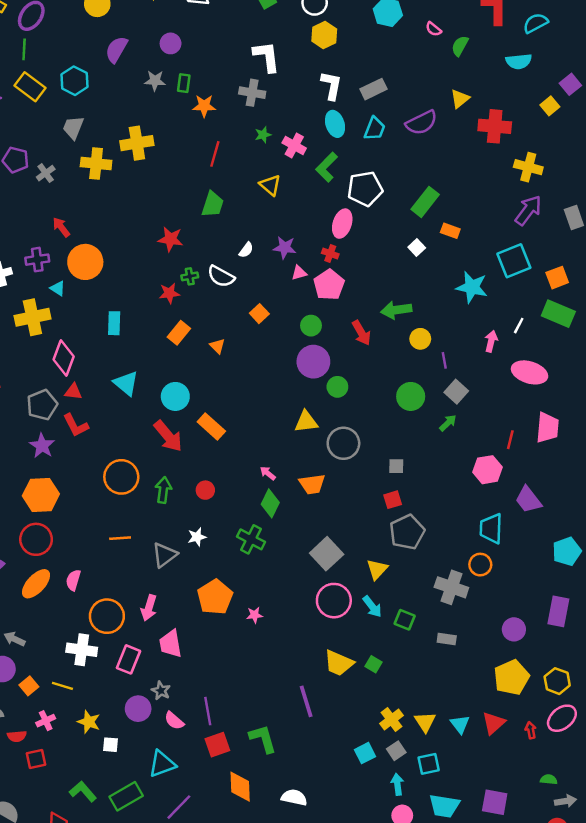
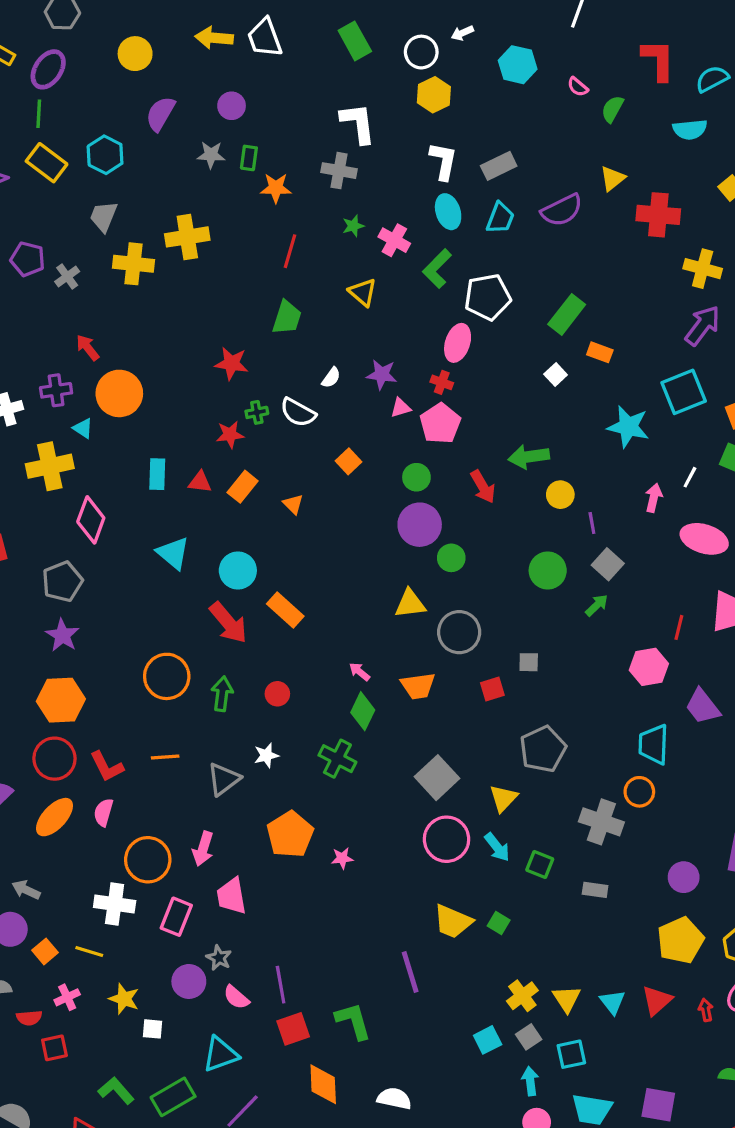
red triangle: (73, 392) -> (200, 482), moved
red L-shape: (76, 425) -> (107, 767), moved
red square: (393, 500) -> (492, 689), moved

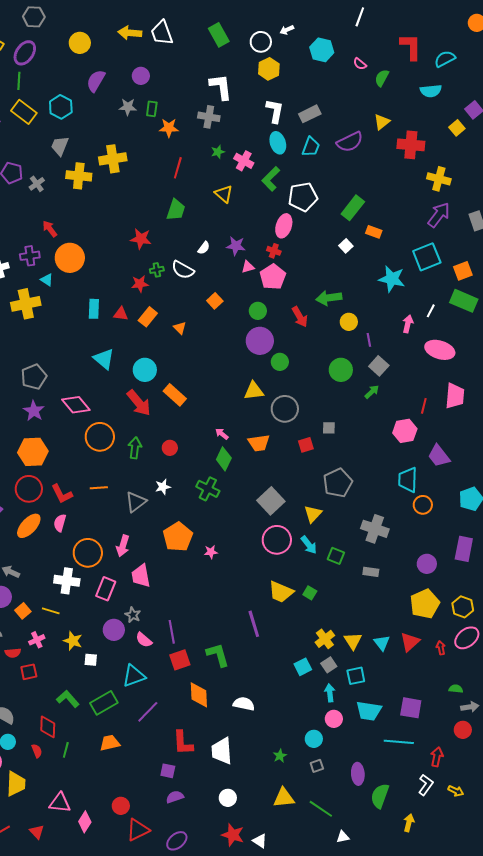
pink diamond: (91, 520) -> (76, 405), moved, turned -60
orange circle: (639, 792) -> (423, 505), moved

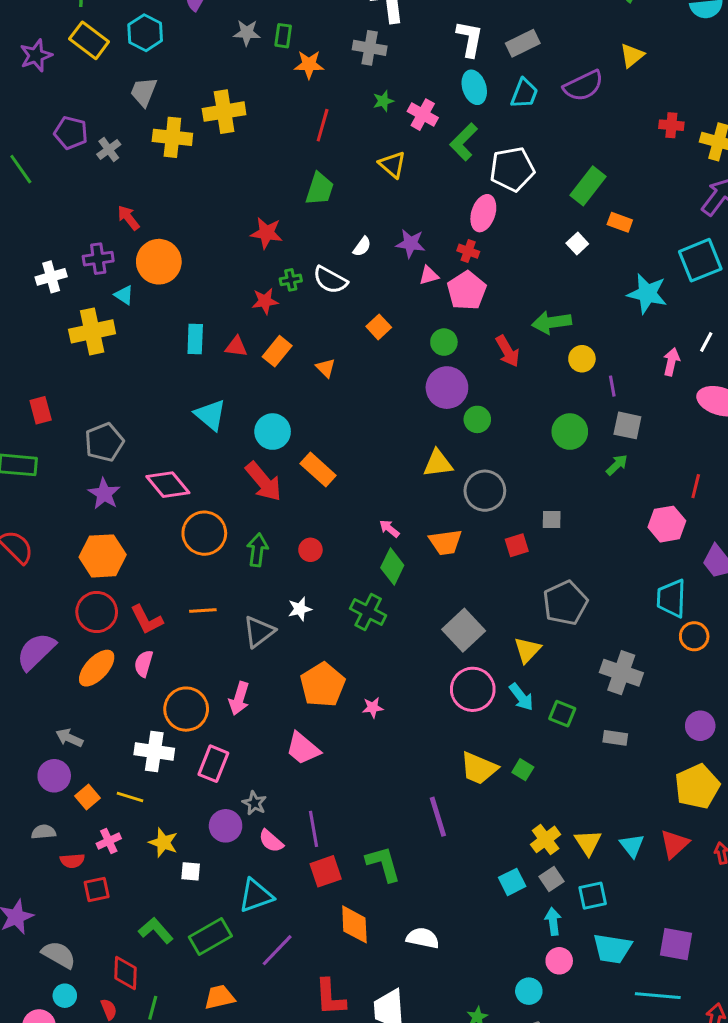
red cross: (411, 145) -> (671, 125), moved, size x0.6
gray square: (379, 366) -> (627, 425), turned -30
pink trapezoid: (141, 576) -> (303, 748), moved, turned -40

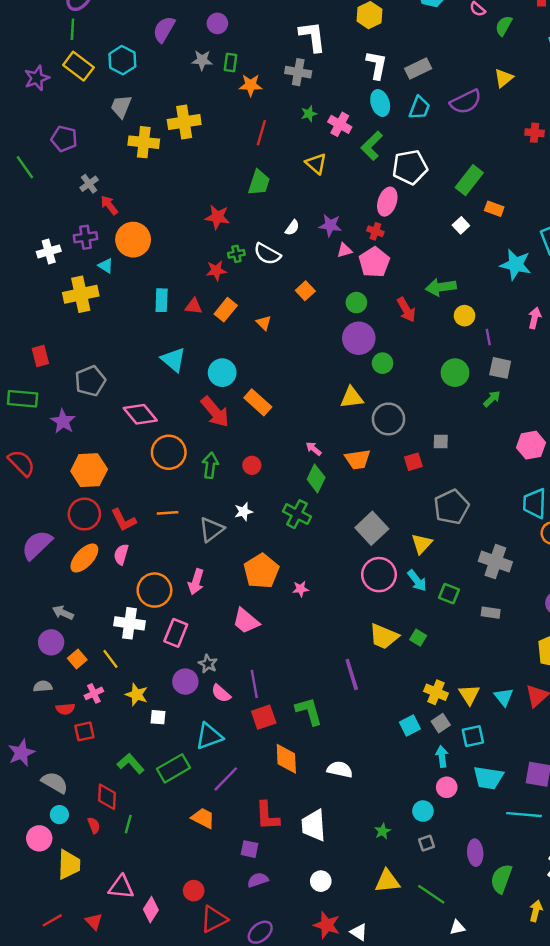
gray cross: (109, 149) -> (89, 184), moved
purple star: (104, 494) -> (63, 421), moved
yellow line: (130, 797) -> (110, 659), turned 36
yellow cross: (546, 839) -> (436, 692), turned -30
orange trapezoid: (219, 997) -> (203, 818), moved, turned 40

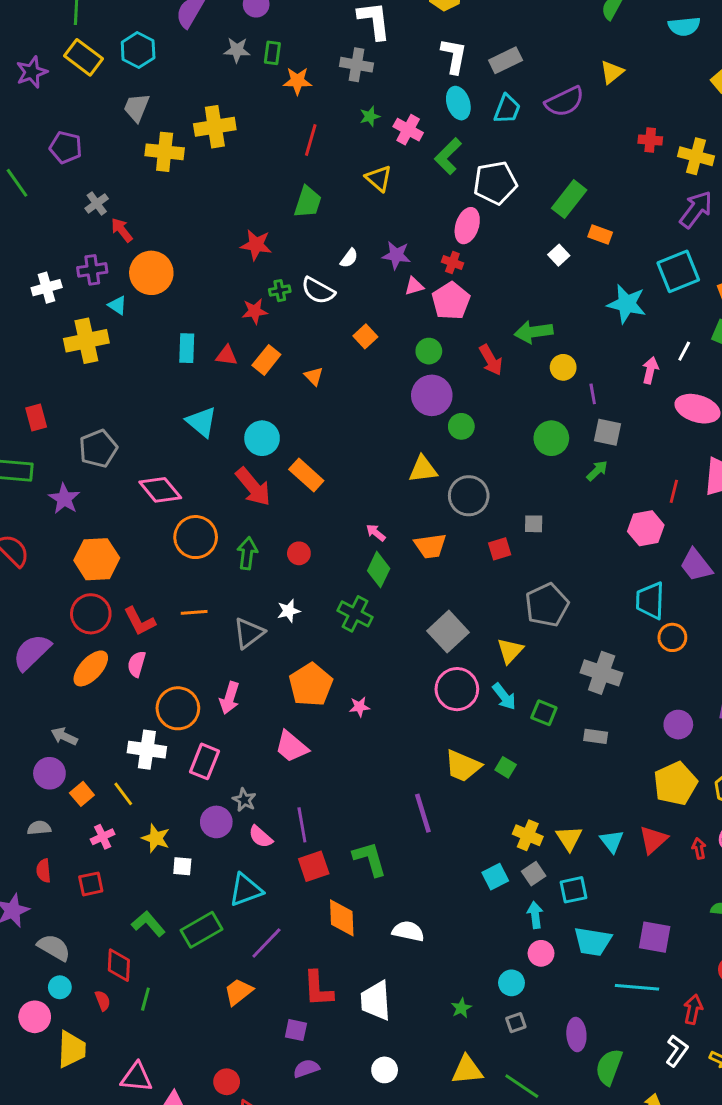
red semicircle: (65, 709) -> (44, 871), moved, turned 90
orange trapezoid: (203, 818) -> (238, 992), turned -65

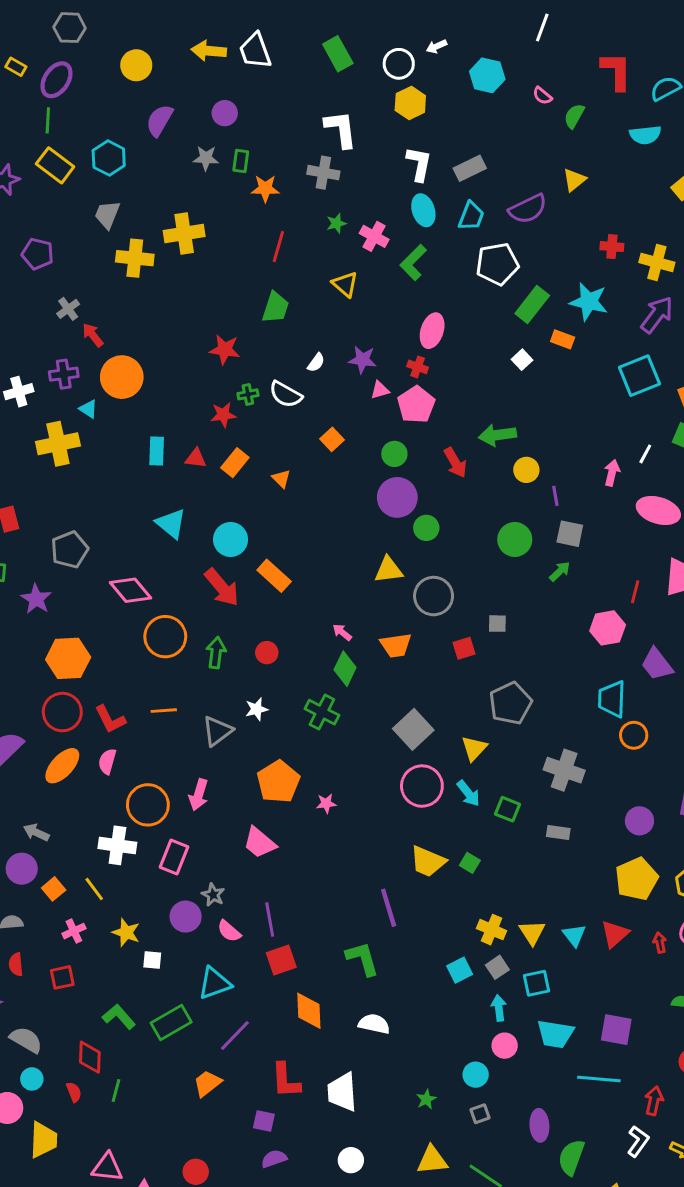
white pentagon: (495, 183) -> (497, 264), moved
cyan star: (627, 304) -> (589, 302), moved
green L-shape: (370, 859) -> (362, 959), moved

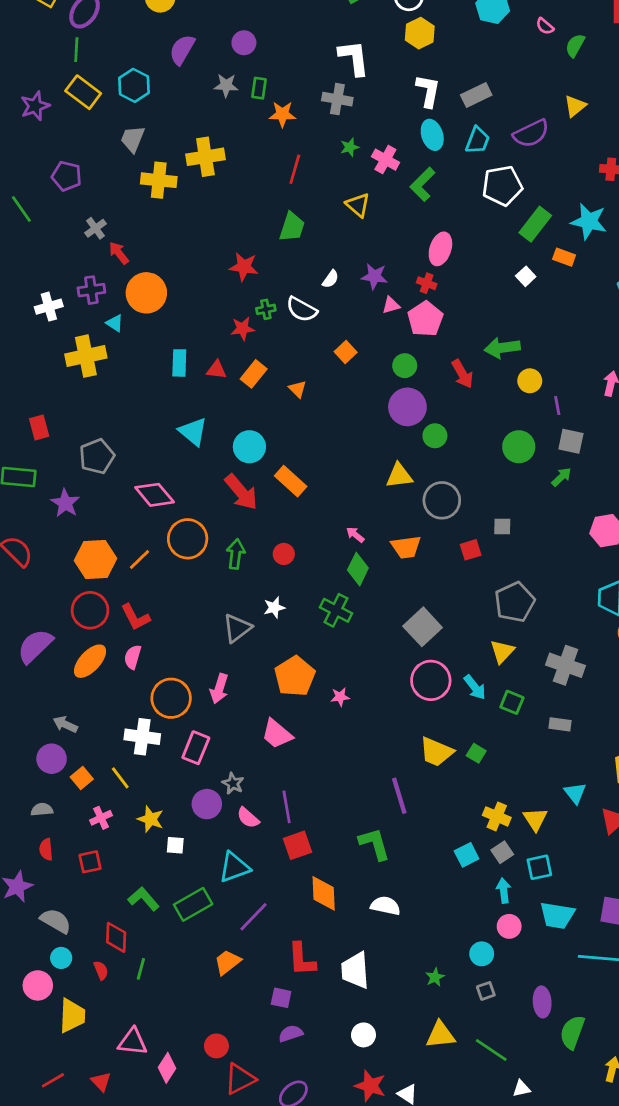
orange line: (164, 711) -> (139, 559), moved, turned -40
yellow triangle: (474, 748) -> (502, 652), moved
cyan triangle: (574, 935) -> (575, 793), moved

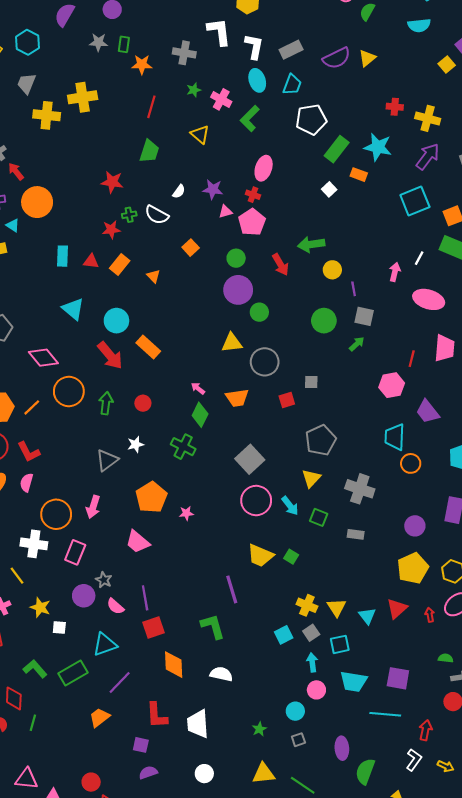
white L-shape: (354, 58) -> (219, 32), moved
purple semicircle: (531, 133) -> (337, 58), moved
cyan triangle: (575, 793) -> (367, 616), moved

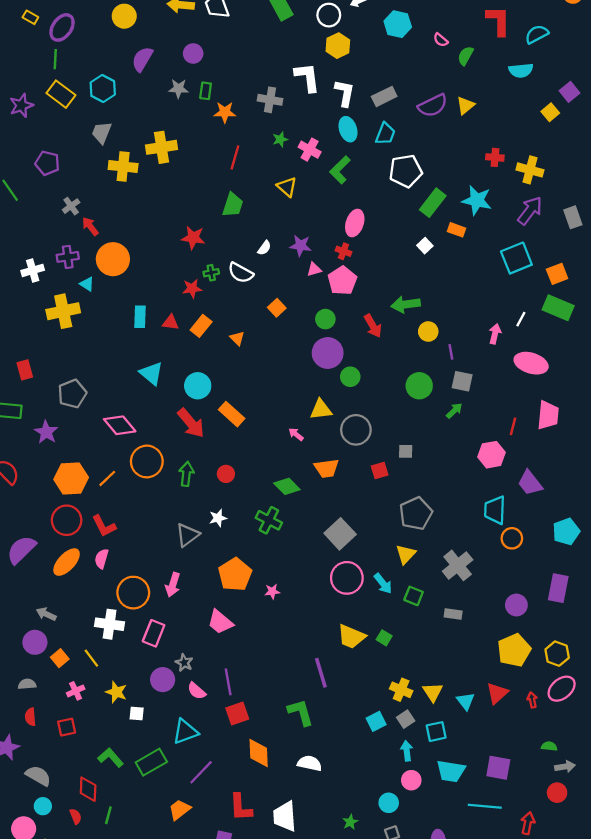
pink arrow: (198, 388) -> (296, 434), moved
green diamond: (200, 415) -> (287, 486), turned -70
gray cross: (360, 489) -> (458, 565), turned 32

